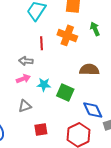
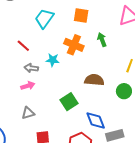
red line: (41, 43) -> (23, 46), moved, turned -48
cyan star: (44, 85) -> (53, 60), moved
green square: (65, 93) -> (69, 102), turned 30

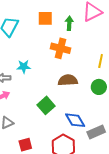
green arrow: (102, 40) -> (69, 23), moved, turned 32
orange cross: (74, 45) -> (60, 48), moved

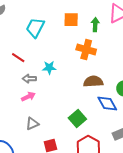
green square: (46, 105) -> (77, 119), moved
blue diamond: (75, 120) -> (107, 103), moved

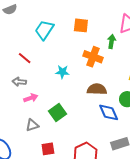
green arrow: (95, 24) -> (112, 41), moved
cyan star: (49, 68) -> (62, 72), moved
gray arrow: (29, 79) -> (19, 82), moved
green square: (77, 119) -> (57, 113), moved

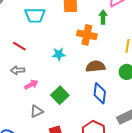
cyan trapezoid: (44, 30) -> (35, 15), turned -115
blue diamond: (109, 112) -> (100, 93), moved, turned 40

